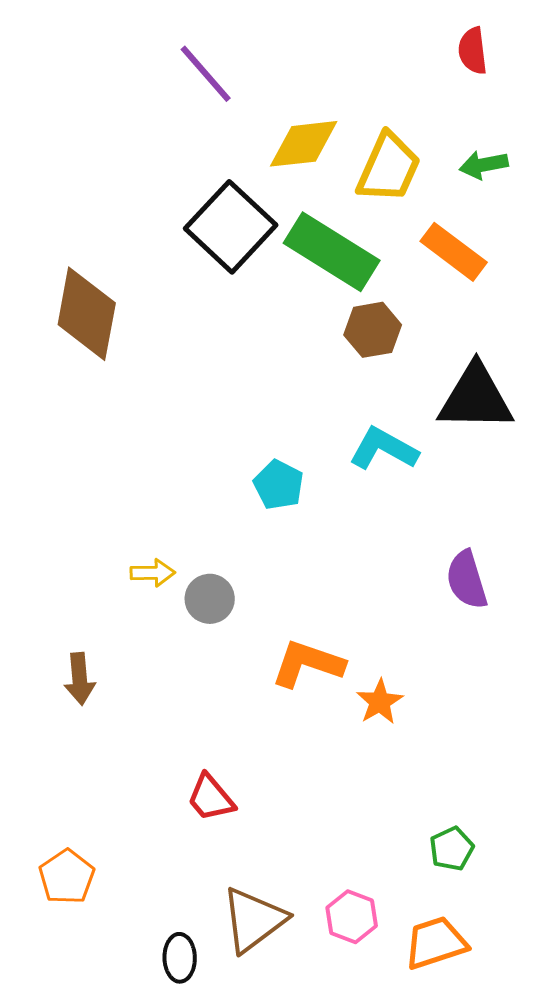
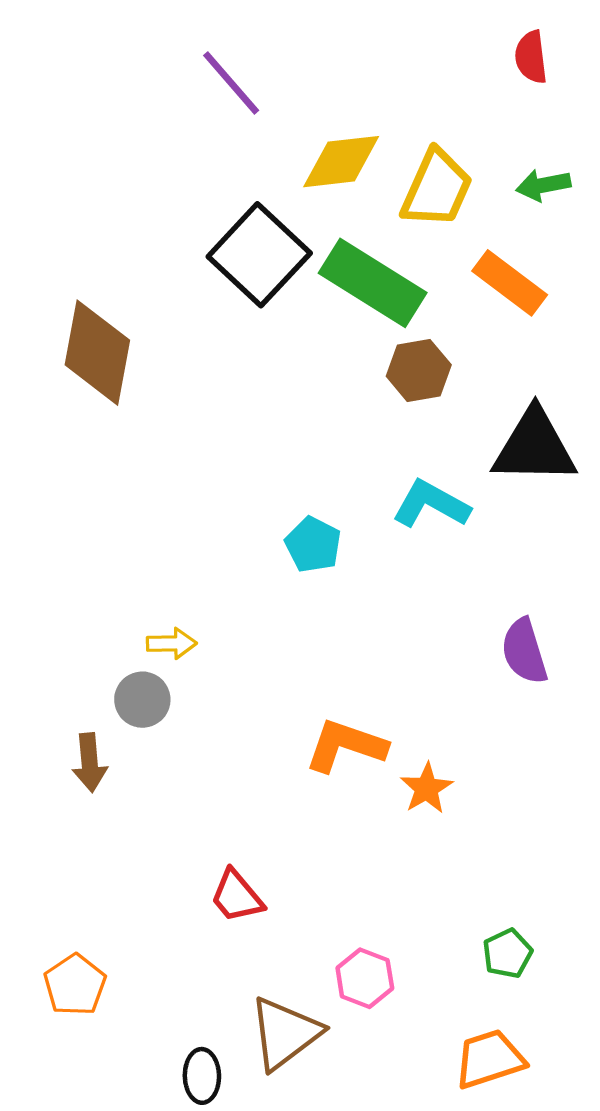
gray circle: (210, 599) -> (142, 700), moved
pink hexagon: (352, 917) -> (365, 978), moved

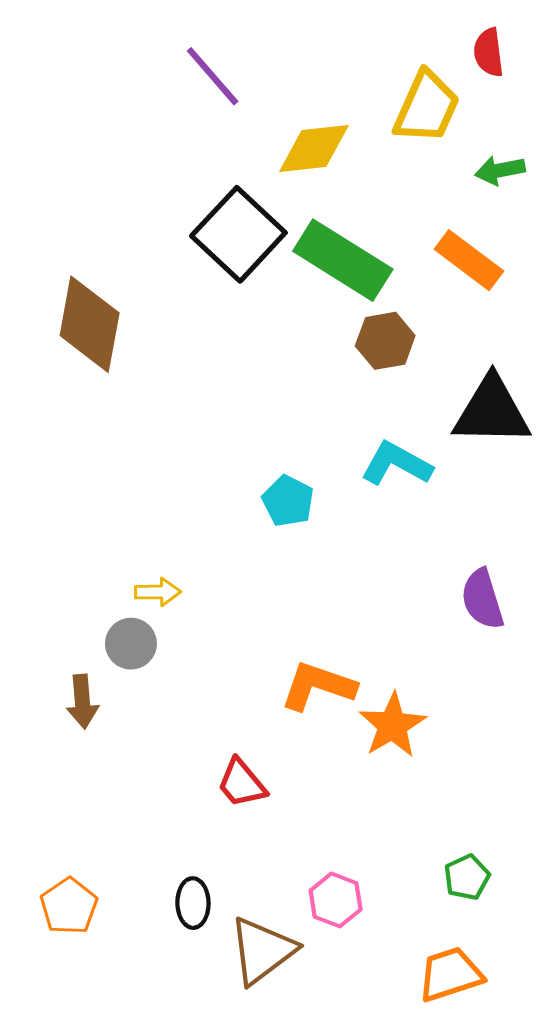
yellow trapezoid: (437, 189) -> (427, 107), moved
orange star: (427, 788) -> (392, 725), size x1.4
red trapezoid: (237, 896) -> (242, 783), moved
black ellipse: (202, 1076) -> (193, 903), moved

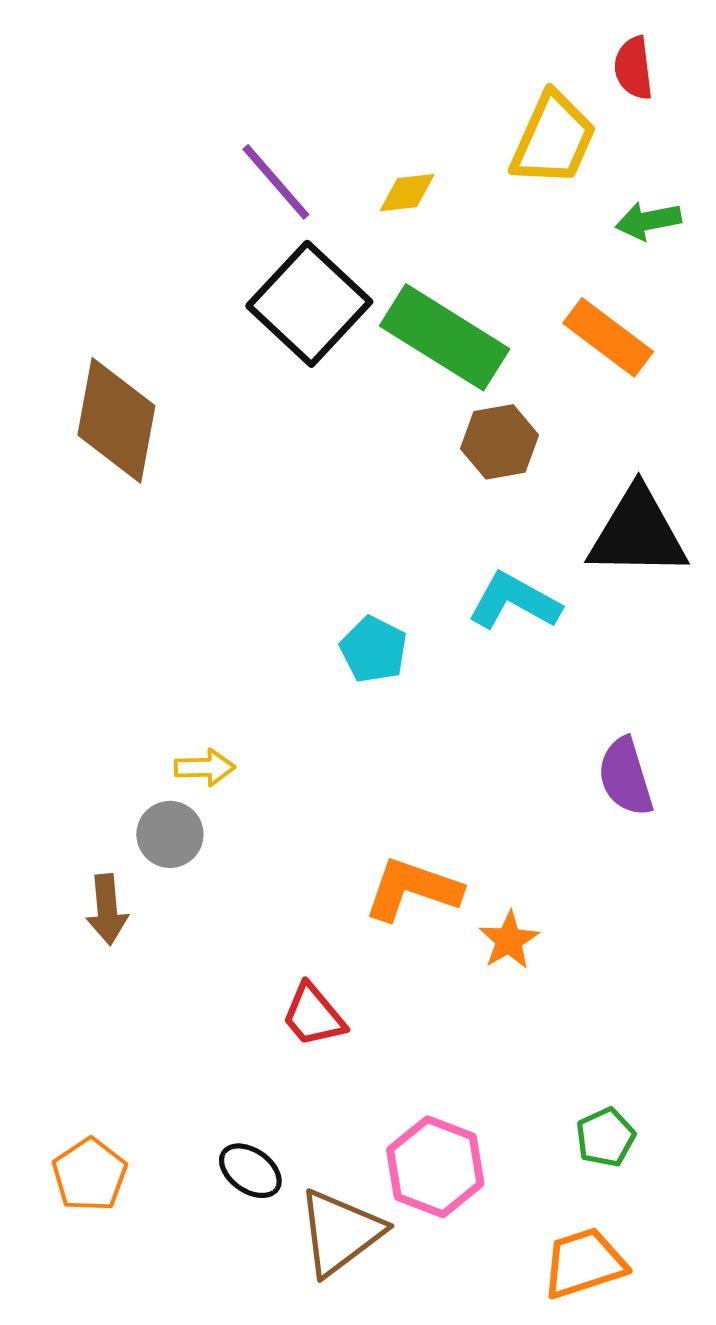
purple line: (213, 76) -> (276, 182), moved
yellow diamond: (314, 149) -> (407, 193), size x0.6
orange star: (392, 725) -> (509, 940), size x0.7
pink hexagon: (336, 900) -> (435, 1167), size x1.4
black ellipse: (193, 903) -> (250, 1171), turned -54

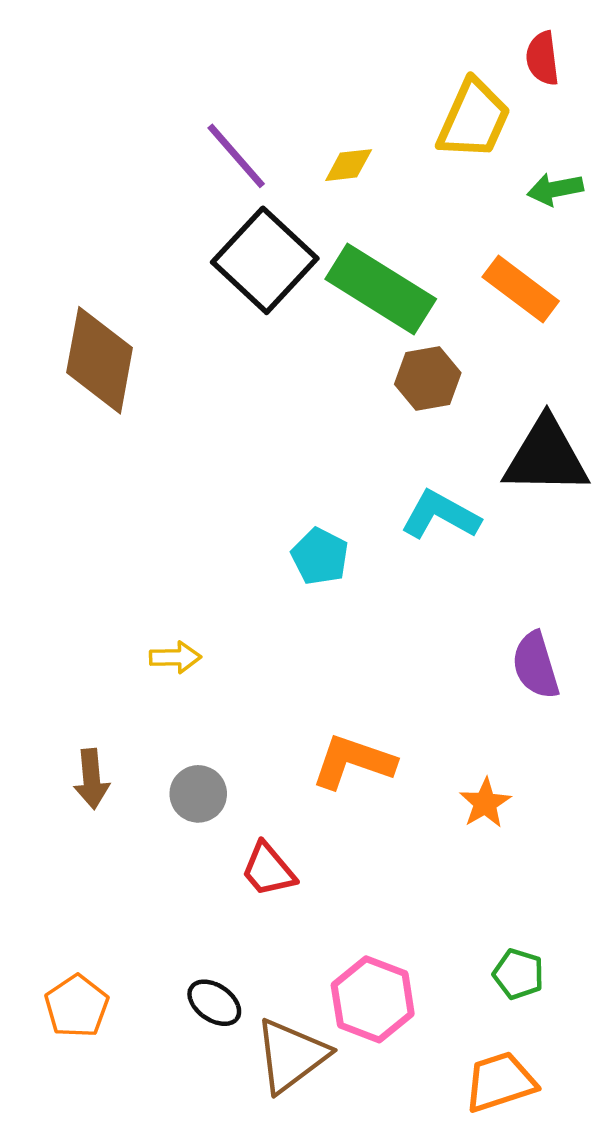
gray circle: (170, 834) -> (198, 794), moved
orange star: (509, 940) -> (485, 803), moved
green pentagon: (605, 1137) -> (518, 974), turned -30

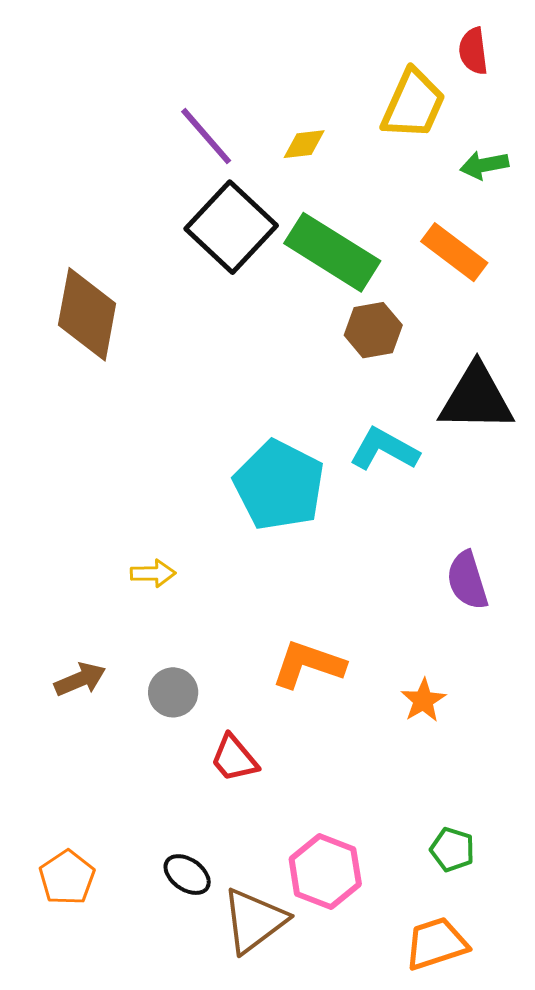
cyan pentagon: (320, 556) -> (279, 485), size x1.8
brown arrow: (92, 779) -> (80, 679), turned -108

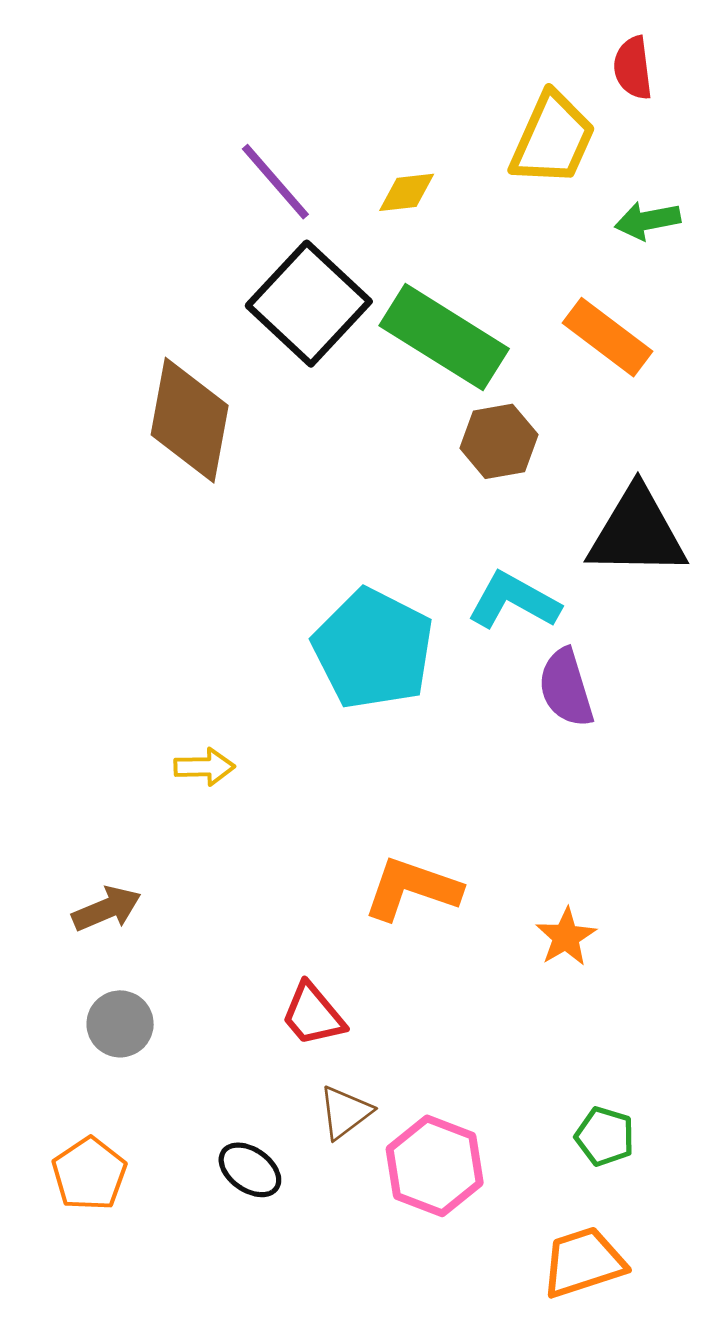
brown diamond: (87, 314) -> (190, 420), moved
purple semicircle: (467, 580) -> (566, 688), moved
gray circle: (173, 692) -> (120, 1024), moved
brown triangle: (254, 921) -> (345, 1112), moved, size x0.6

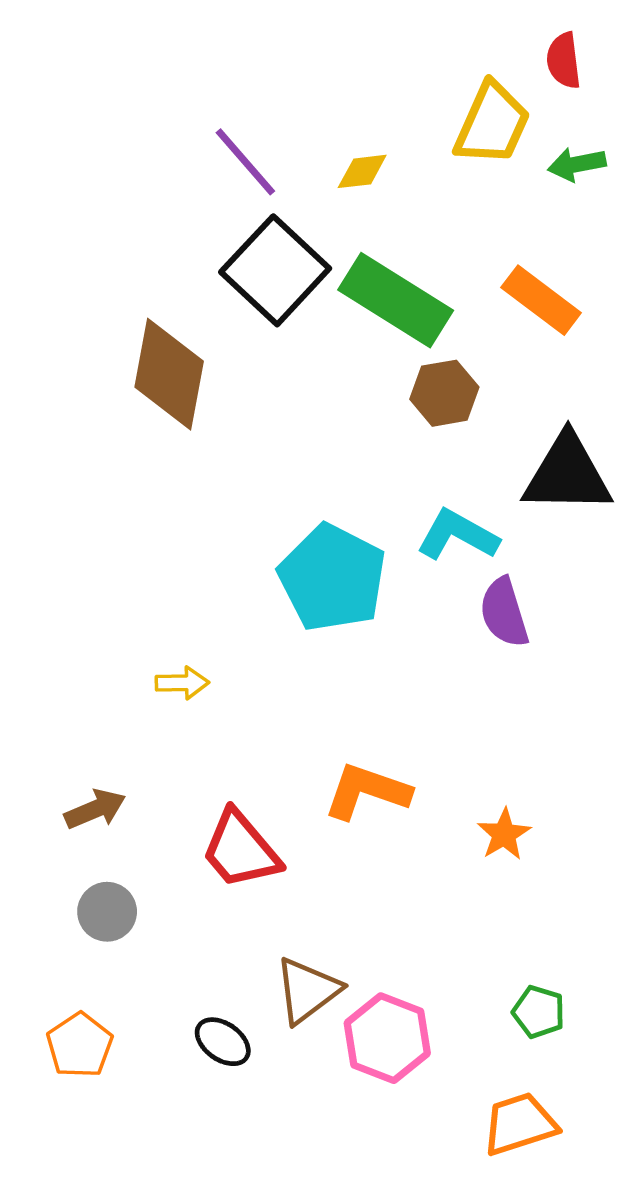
green arrow: (648, 221) -> (577, 164), moved
red trapezoid: (313, 1015) -> (241, 850), moved, size x1.4
brown triangle: (345, 1112) -> (307, 990), size x1.4

